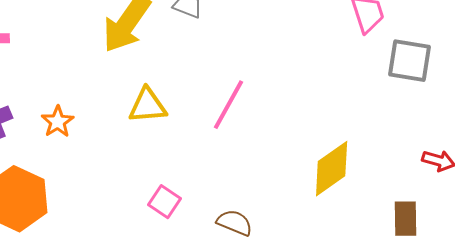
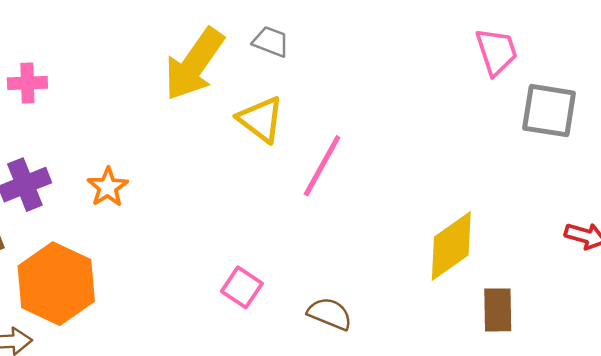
yellow triangle: (148, 106) -> (261, 119), moved, turned 42
brown rectangle: (406, 219) -> (498, 310), moved

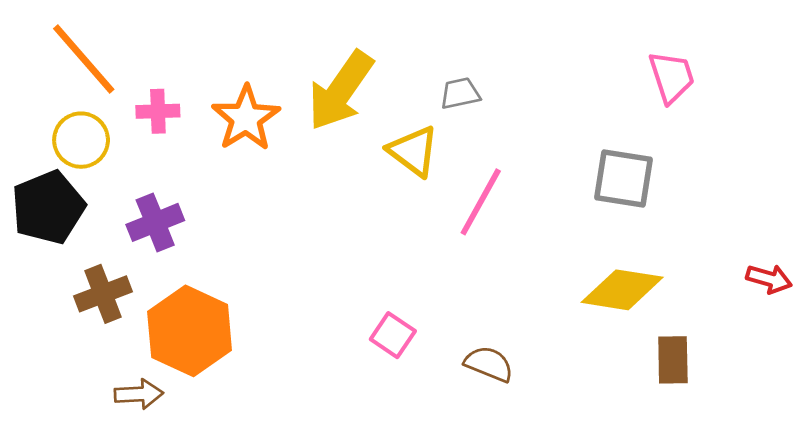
gray trapezoid: (271, 42) -> (460, 93), moved, turned -33
gray square: (549, 111) -> (623, 179), moved
orange star: (108, 187) -> (246, 118), moved, size x1.5
yellow diamond: (451, 246) -> (622, 290), turned 44

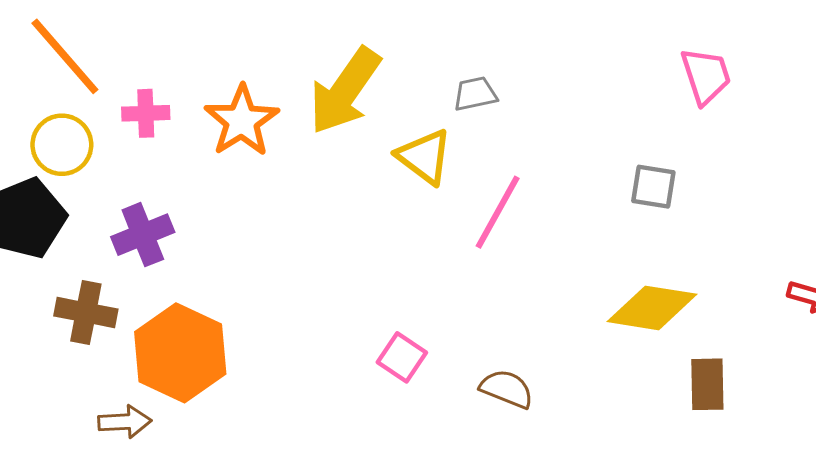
gray square: (623, 179) -> (653, 187), size x0.7
brown cross: (103, 294) -> (86, 312), turned 32

